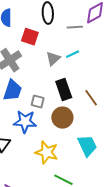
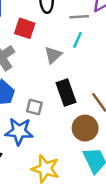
cyan line: (73, 54) -> (77, 40), moved, turned -40
brown circle: (62, 118) -> (85, 128), moved

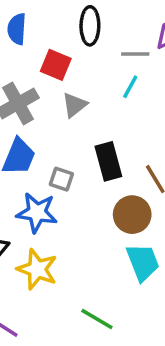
gray triangle: (53, 55) -> (74, 105), moved
yellow star: (45, 169) -> (37, 269), moved

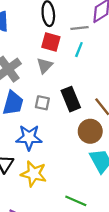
red square: (56, 65) -> (51, 42), moved
gray square: (61, 179) -> (42, 103), moved

